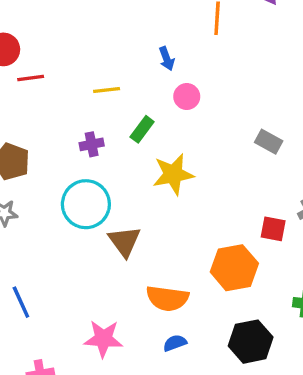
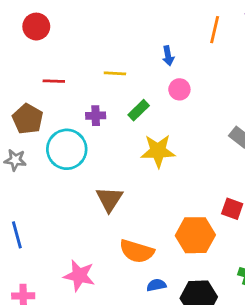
red line: (31, 78) -> (54, 81), moved
cyan circle: (86, 204) -> (67, 149), moved
blue semicircle: (175, 343) -> (156, 285), moved

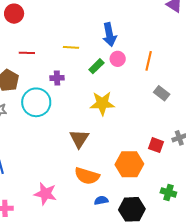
orange line: (215, 30) -> (149, 61), moved
blue arrow: (168, 56) -> (109, 35), size x1.6
green rectangle: (139, 110) -> (96, 66), moved
brown triangle: (109, 199) -> (79, 139), moved

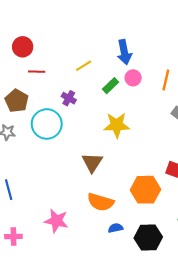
red circle: (14, 14) -> (23, 47), moved
yellow line: (71, 47) -> (84, 66), turned -35
purple cross: (57, 78) -> (69, 98), turned 32

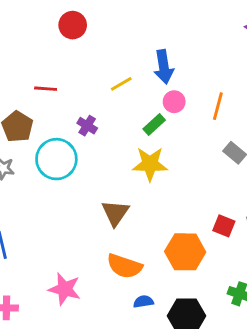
red circle: (23, 47) -> (73, 25), moved
yellow line: (84, 66) -> (121, 84), moved
green rectangle: (111, 86) -> (154, 125), moved

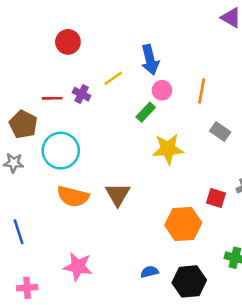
red circle: (73, 25) -> (68, 42), moved
red line: (46, 89) -> (52, 98), moved
purple cross: (87, 126) -> (82, 94), moved
yellow star: (150, 164) -> (168, 149), moved
orange semicircle: (124, 266) -> (73, 196), moved

